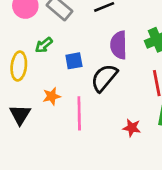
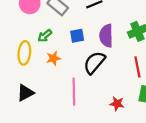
blue square: (74, 61) -> (77, 36), moved
orange star: (52, 96) -> (53, 58), moved
black triangle: (20, 115) -> (25, 93), turned 30

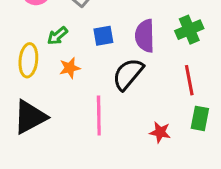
black triangle: (25, 93) -> (30, 117), size x1.4

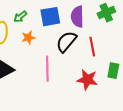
blue square: (103, 36) -> (50, 17), size x1.5
red line: (189, 80) -> (92, 47), moved
red star: (160, 132) -> (87, 80), size x1.5

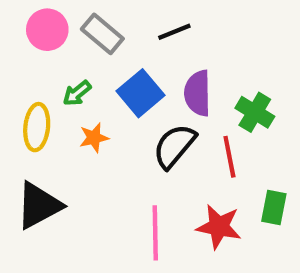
green cross: (106, 13) -> (255, 112), moved, turned -36
blue square: (50, 17) -> (140, 93), turned -30
pink line: (47, 69) -> (155, 233), moved

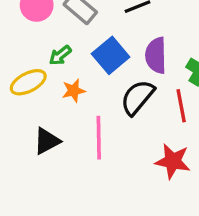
yellow ellipse: (37, 127) -> (28, 82), turned 57
black triangle: (39, 205) -> (47, 141), moved, size x0.7
pink line: (155, 233) -> (99, 138), moved

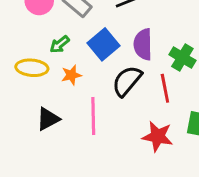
yellow ellipse: (28, 82) -> (32, 68), turned 32

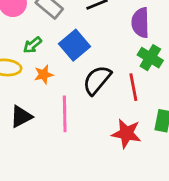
purple semicircle: (143, 44) -> (140, 23), moved

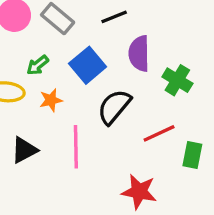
purple semicircle: (140, 23) -> (139, 54), moved
red line: (133, 87) -> (159, 133), moved, turned 76
red star: (126, 133) -> (139, 192), moved

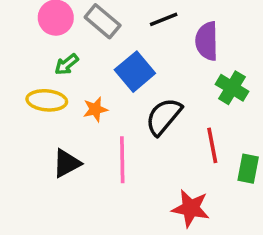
purple semicircle: (139, 54) -> (207, 41), moved
green arrow: (38, 65) -> (67, 64), moved
red line: (159, 133) -> (212, 145), turned -76

